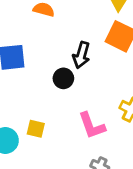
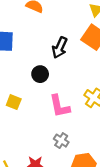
black circle: (63, 78) -> (40, 74), moved

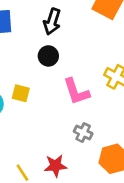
black arrow: (60, 48) -> (52, 22), moved

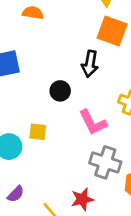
black arrow: (52, 22) -> (90, 64), moved
gray cross: (83, 133) -> (105, 162), size x1.6

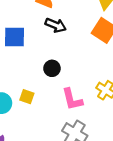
black arrow: (90, 64) -> (56, 25), moved, turned -90

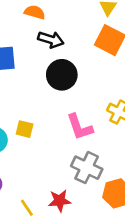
black circle: (52, 68) -> (62, 75), moved, size x1.5

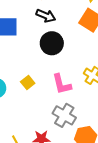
yellow square: (25, 129) -> (28, 83), moved, turned 32

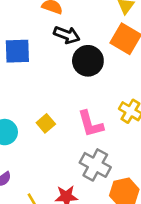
black circle: (52, 43) -> (88, 61), moved

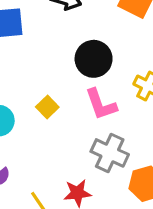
black circle: (88, 61) -> (94, 59), moved

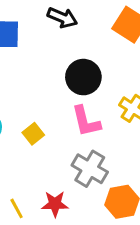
yellow square: (47, 107) -> (33, 134), moved

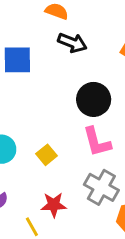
red star: (55, 204) -> (54, 205), moved

